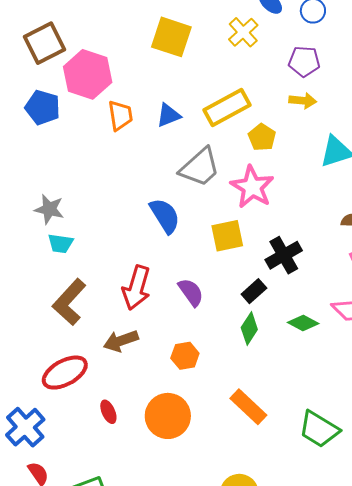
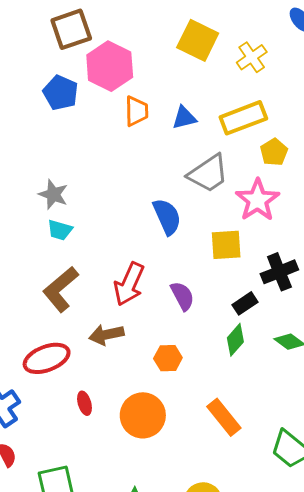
yellow cross: (243, 32) -> (252, 57), moved

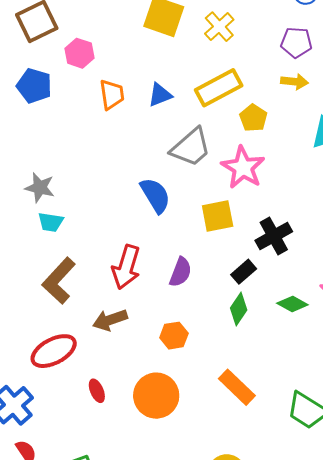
pink hexagon: (110, 66) -> (80, 53), size x0.6
purple semicircle: (182, 296) -> (181, 272), turned 56

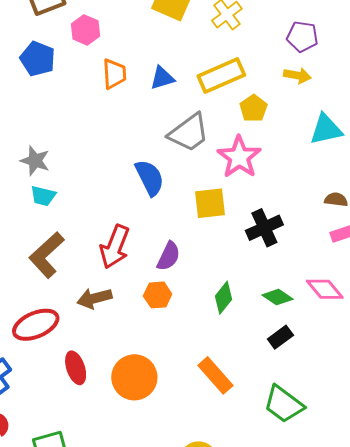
black rectangle: (244, 272) -> (280, 337), moved
orange hexagon: (174, 336) -> (158, 295), moved
red ellipse: (97, 391) -> (76, 368), size x1.4

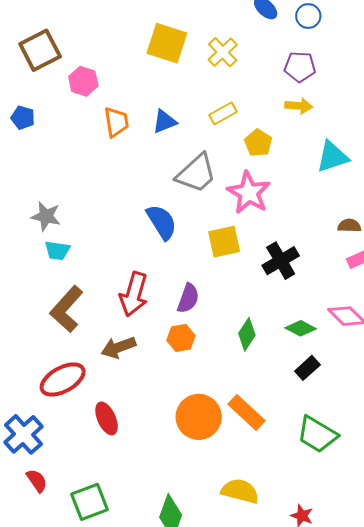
blue pentagon: (38, 59) -> (23, 118), moved, size x0.7
yellow rectangle: (221, 76) -> (223, 113), size x0.6
orange circle: (134, 377) -> (199, 417), moved

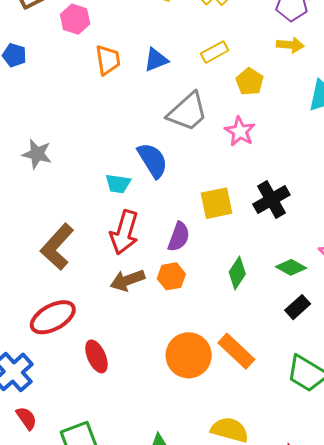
pink star: (249, 193) -> (240, 131), size x0.7
yellow square: (224, 242) -> (217, 203), moved
cyan trapezoid: (57, 251) -> (118, 184), moved
brown arrow: (118, 347) -> (127, 280), moved

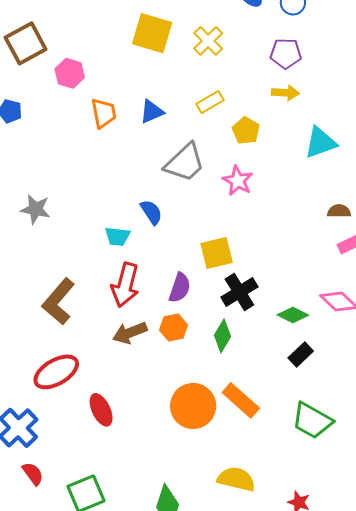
blue semicircle: (153, 160) -> (151, 212), size x0.7
black cross: (271, 200) -> (239, 292), moved
green diamond: (237, 273) -> (223, 336), moved

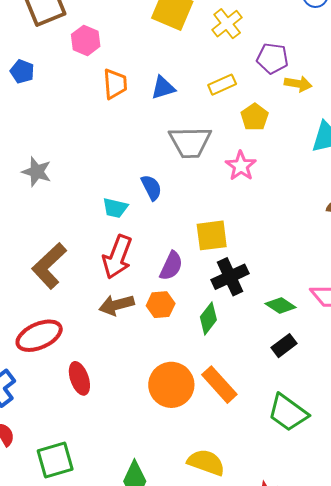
purple pentagon: (286, 53) -> (272, 58), moved
gray trapezoid: (185, 163) -> (190, 142), turned 36

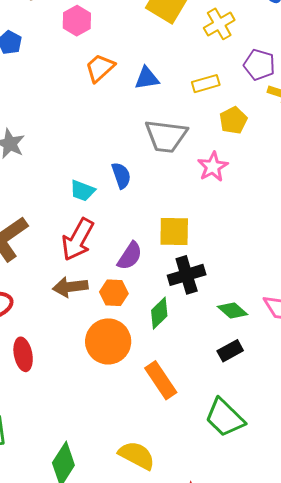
orange trapezoid: (115, 84) -> (100, 68), turned -136
orange circle: (171, 385) -> (108, 341), moved

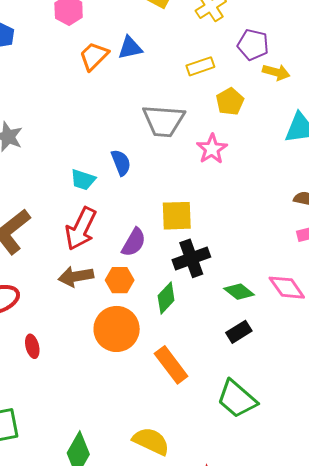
blue triangle: (147, 78) -> (130, 48), moved
red ellipse: (23, 354) -> (32, 346), size x0.7

